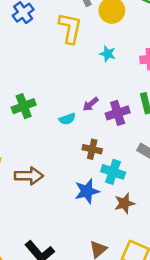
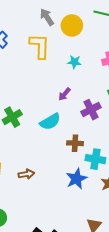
purple arrow: (91, 104) -> (64, 94), moved
cyan semicircle: (67, 119) -> (50, 122), size x1.5
brown arrow: (29, 176) -> (26, 174), size x0.7

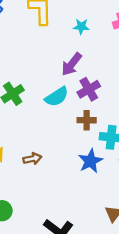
purple arrow: (64, 94) -> (72, 64), size x1.5
purple cross: (91, 110) -> (89, 89), moved

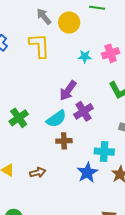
cyan star: (81, 26) -> (85, 56), moved
brown cross: (87, 120) -> (64, 141), moved

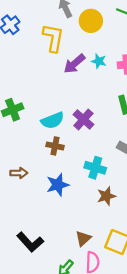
purple arrow: (68, 91) -> (74, 64), moved
purple cross: (84, 111) -> (83, 119), turned -30
blue star: (87, 173) -> (58, 185), moved

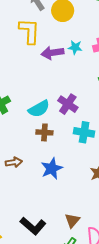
purple arrow: (74, 64) -> (52, 53), turned 40
cyan cross: (95, 168) -> (84, 132), moved
brown triangle: (83, 238) -> (72, 220), moved

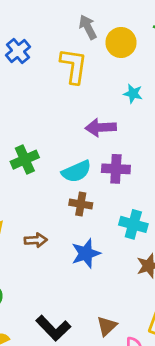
purple arrow: (52, 53) -> (101, 127), moved
purple cross: (68, 104) -> (116, 169), turned -36
cyan cross: (84, 132) -> (133, 224), moved

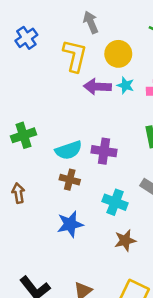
yellow circle: (121, 42) -> (118, 54), moved
purple arrow: (101, 127) -> (97, 87), moved
brown arrow: (36, 240) -> (18, 193), moved, turned -102

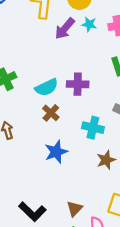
purple arrow: (97, 87) -> (65, 29), turned -45
brown cross: (70, 180) -> (51, 113), turned 35

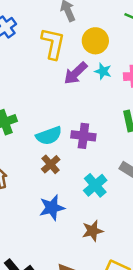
cyan cross: (93, 128) -> (95, 185), turned 30
brown star: (106, 160) -> (93, 231), moved

